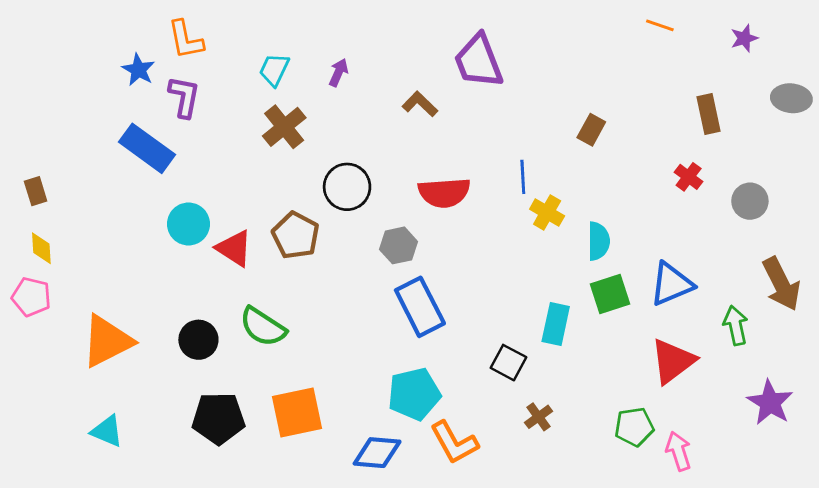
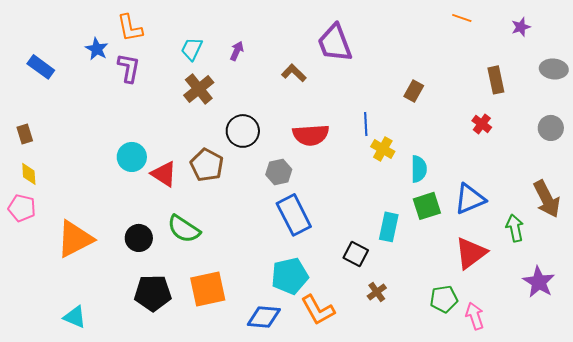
blue rectangle: (147, 148) -> (41, 67), moved, size x0.7
gray circle: (750, 201) -> (551, 128), moved
cyan triangle: (107, 431) -> (75, 317), moved

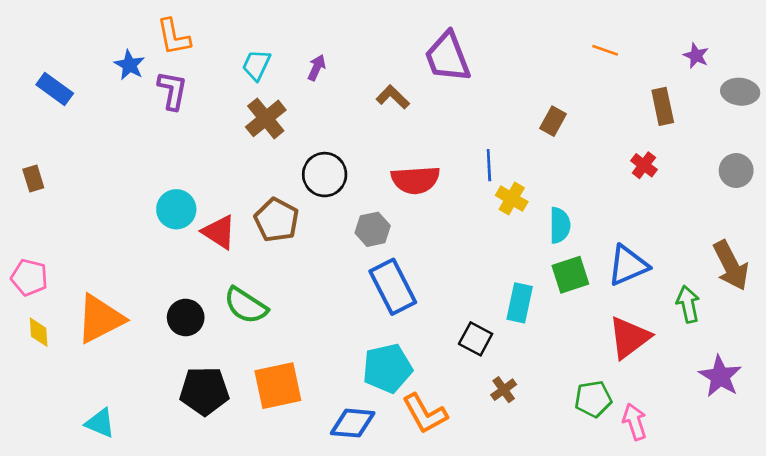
orange line: (462, 18) -> (605, 50), moved
purple star: (521, 27) -> (696, 56), moved, turned -30
yellow diamond: (29, 174) -> (39, 332), moved

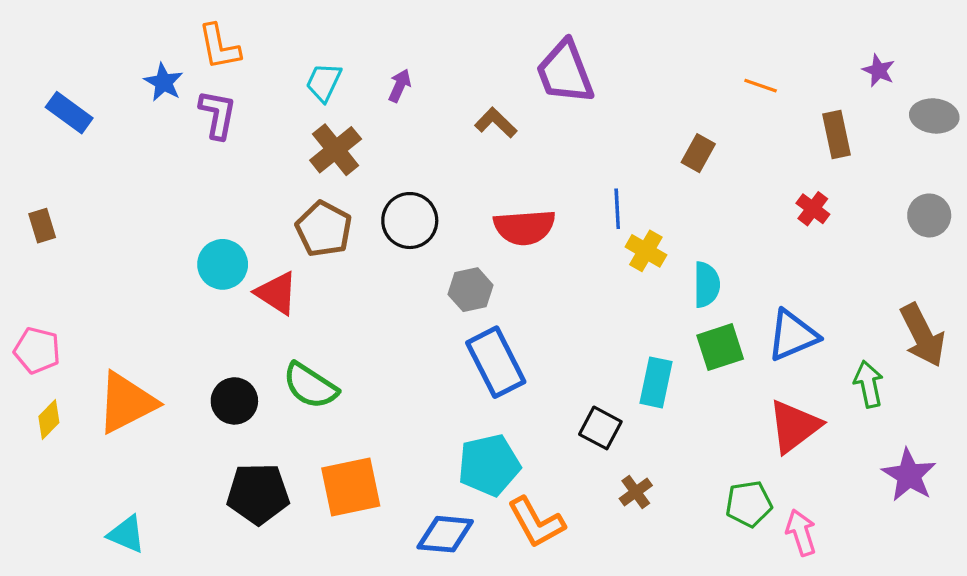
orange line: (605, 50) -> (761, 86), moved
brown pentagon: (276, 220) -> (324, 229), moved
yellow diamond: (39, 332) -> (49, 420), turned 48

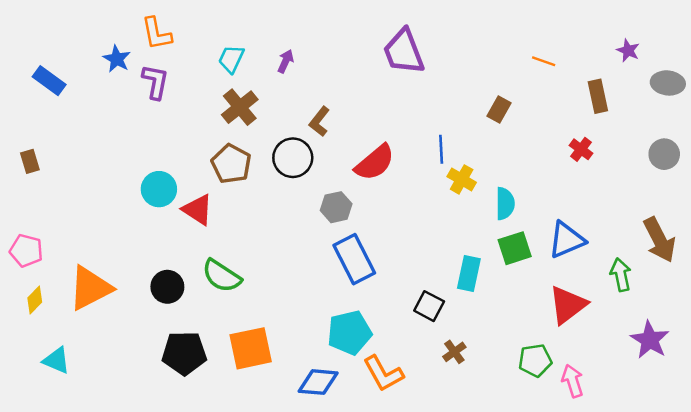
brown L-shape: (496, 123) -> (319, 122), moved, turned -96
red semicircle: (524, 227) -> (375, 163), turned -36
cyan triangle: (126, 534) -> (56, 360), moved

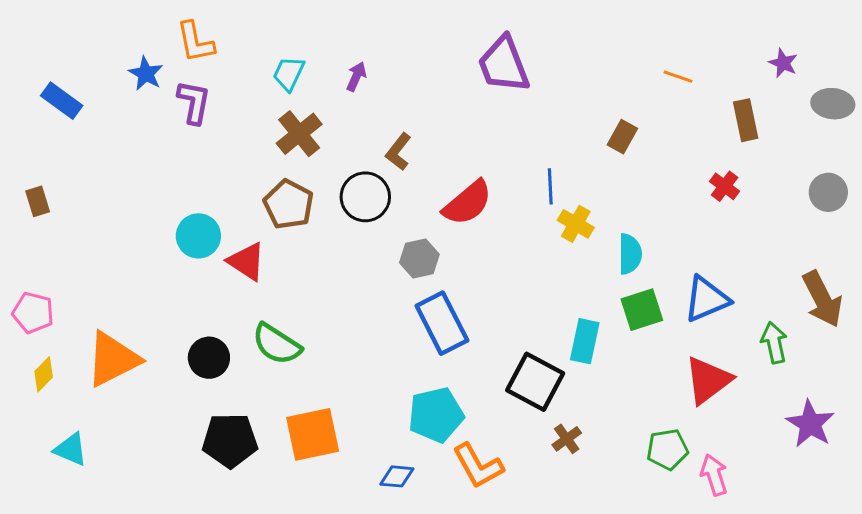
black square: (429, 306) -> (535, 382), size x1.5
blue diamond: (318, 382) -> (397, 476), size x0.7

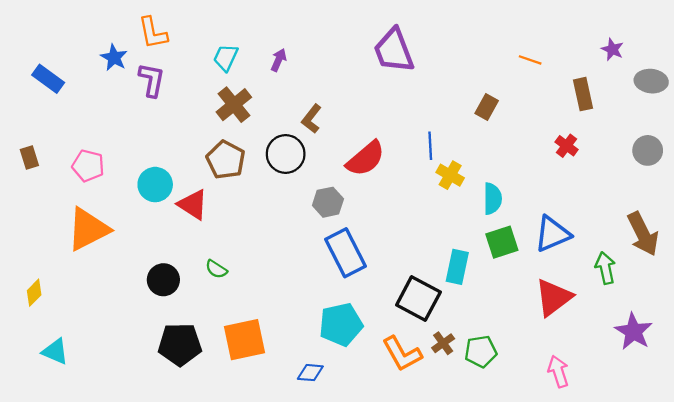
pink pentagon: (33, 313) -> (88, 166), moved
green semicircle: (277, 344) -> (216, 269), size x0.6
orange triangle: (113, 359) -> (88, 229), moved
green pentagon: (667, 449) -> (481, 351), moved
orange L-shape: (478, 466) -> (402, 354), moved

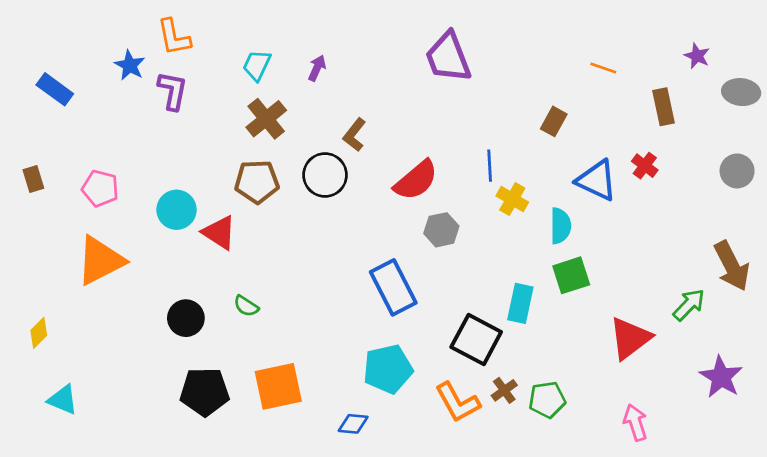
brown pentagon: (226, 160) -> (257, 182), turned -30
gray hexagon: (328, 202) -> (441, 230), moved
blue triangle: (552, 234) -> (597, 180), moved, turned 48
green arrow: (605, 268) -> (689, 305), turned 56

